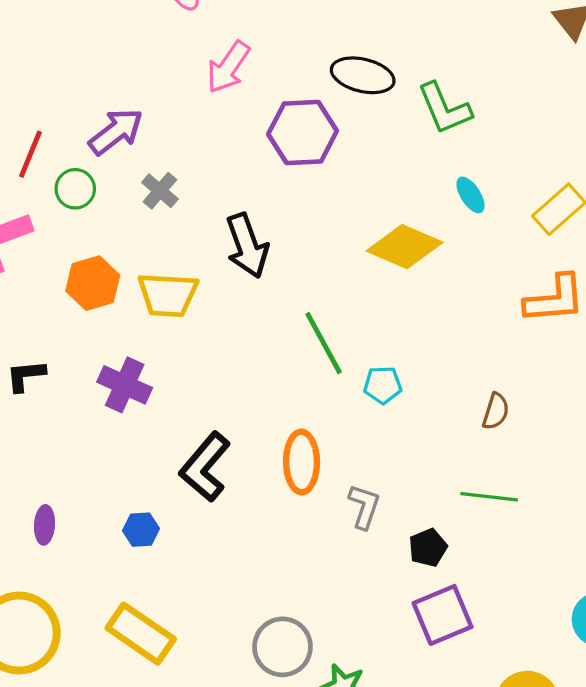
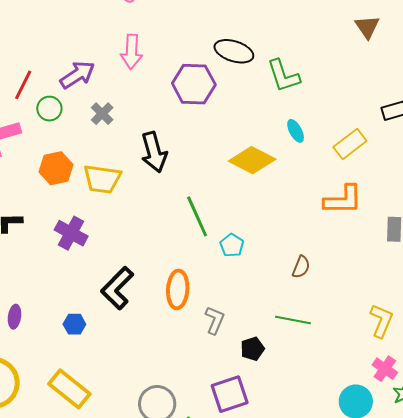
pink arrow: (228, 67) -> (132, 52), moved, turned -36
cyan pentagon: (383, 385) -> (232, 245), turned 30
purple square: (443, 615) -> (230, 394), moved

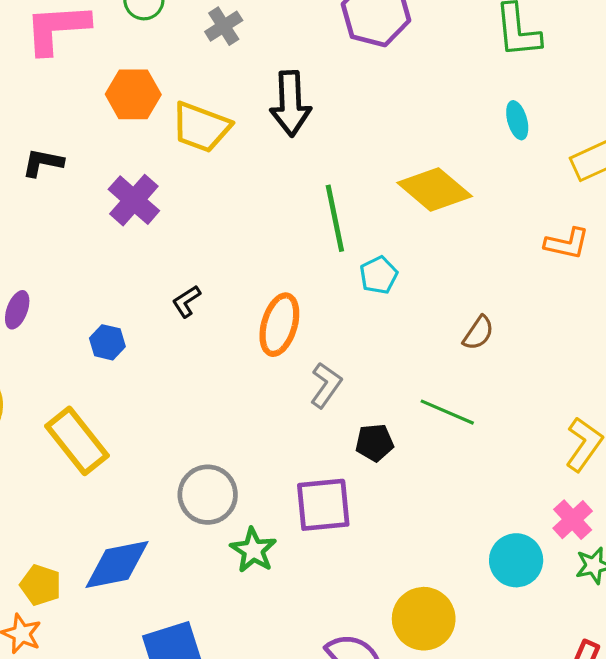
yellow diamond: (252, 160) -> (435, 190), moved
orange L-shape: (343, 200) -> (567, 244), size x0.7
black L-shape: (117, 288) -> (186, 301), size x0.5

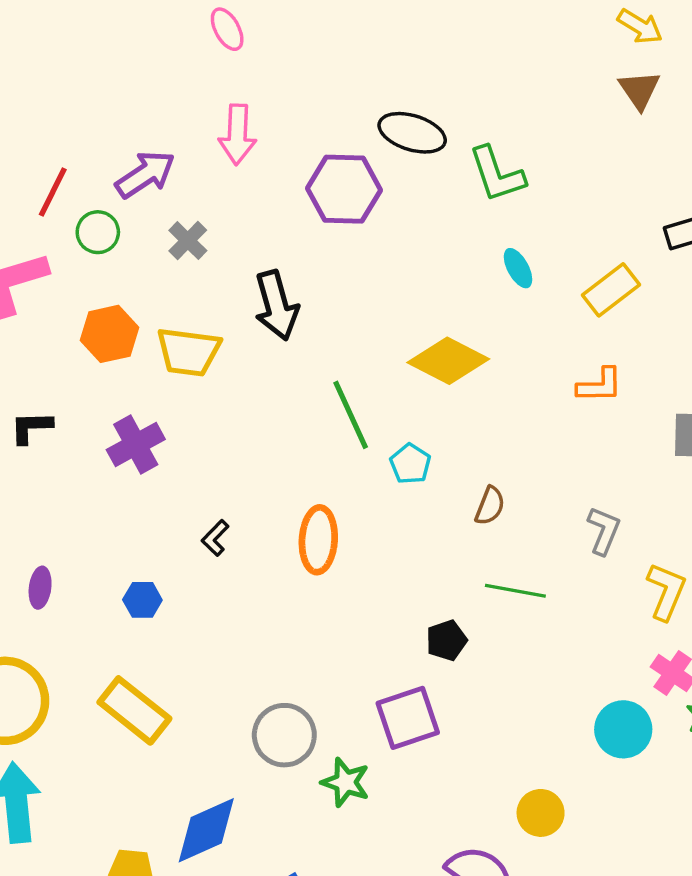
purple cross: (134, 200) -> (136, 445), turned 33
brown semicircle: (478, 333) -> (490, 506), moved
gray L-shape: (326, 385) -> (604, 531), moved
yellow circle: (424, 619) -> (541, 813), size x0.7

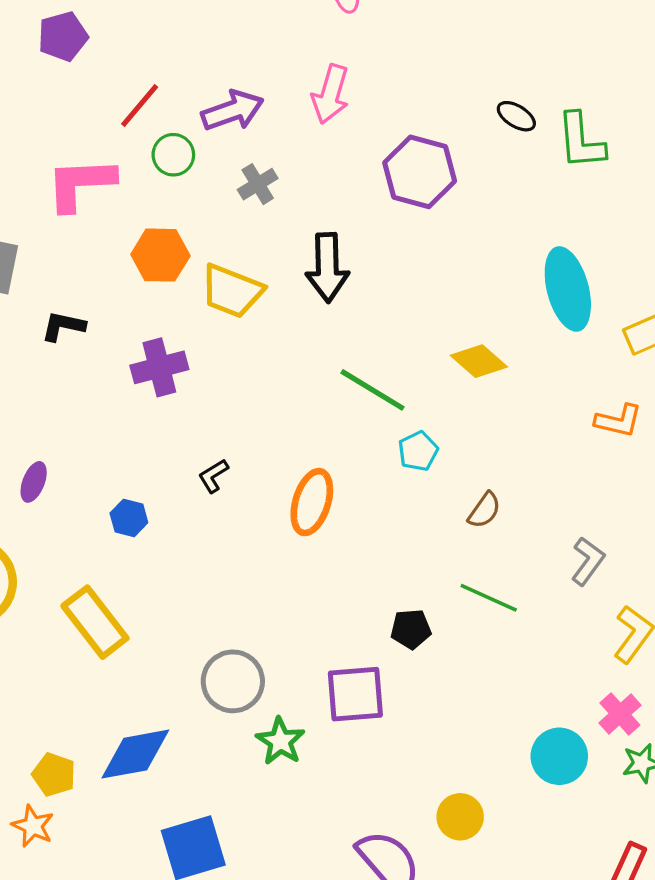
black ellipse: (412, 133) -> (516, 116), moved, size x0.6
green L-shape: (497, 174) -> (581, 141), moved
cyan ellipse: (518, 268) -> (568, 289), size x2.0
yellow diamond: (448, 361) -> (479, 361), size x0.7
green line: (351, 415) -> (372, 390), turned -48

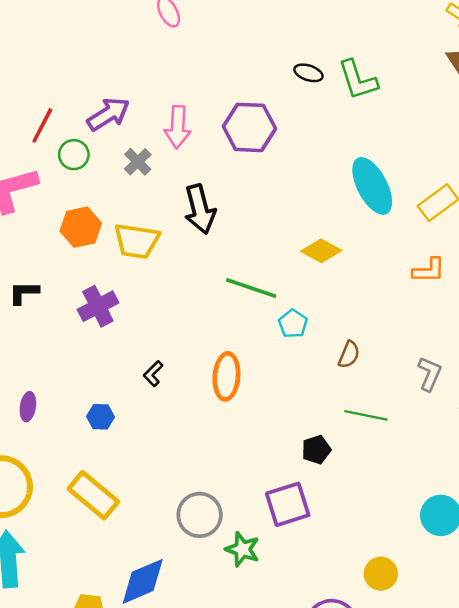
pink arrow: (330, 94) -> (178, 127), moved

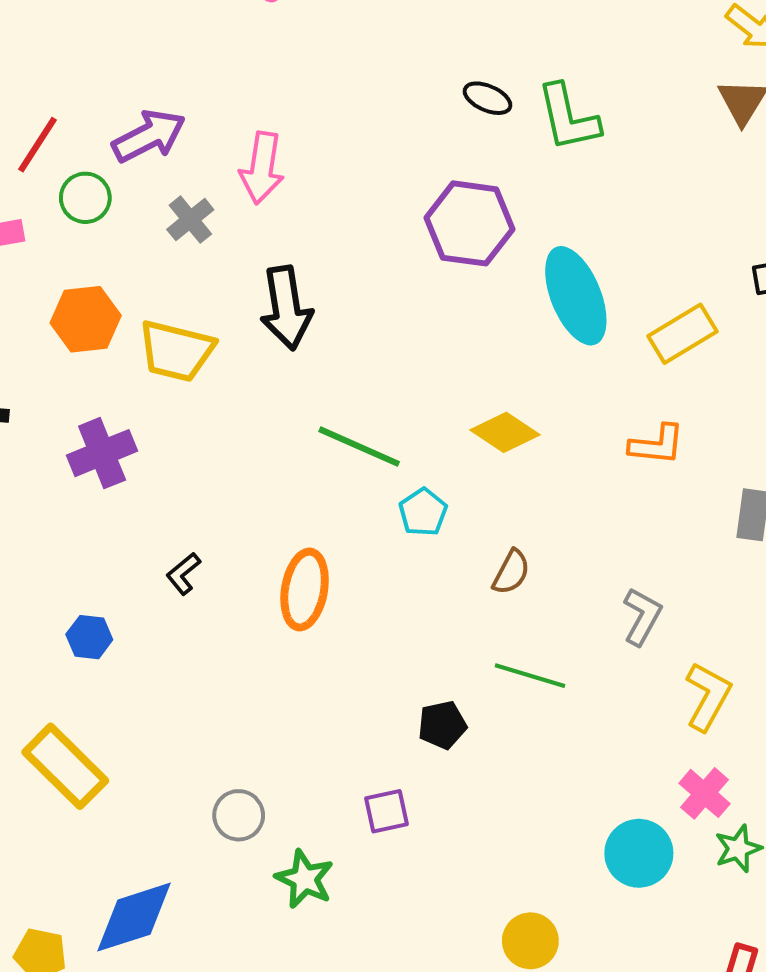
purple hexagon: (249, 127) -> (470, 223), moved
yellow diamond: (321, 251) -> (505, 432), moved
purple square: (288, 504) -> (386, 811), size x0.6
gray circle: (200, 515) -> (239, 815), size x0.7

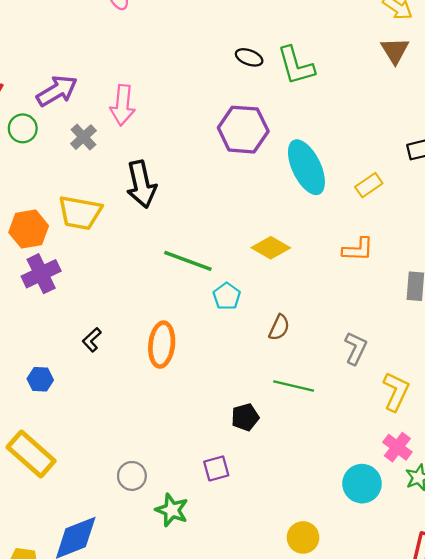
orange hexagon: (86, 319) -> (29, 229), moved
yellow rectangle: (683, 334) -> (369, 185), size x0.7

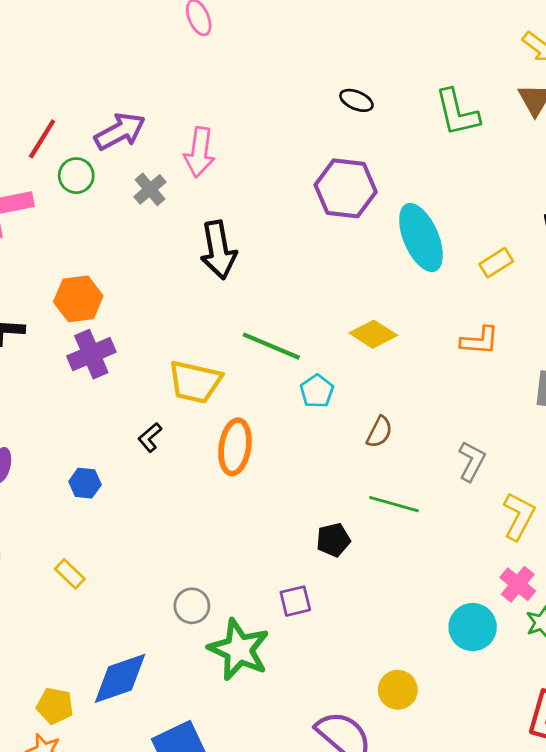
green L-shape: (296, 66) -> (457, 113), moved
yellow trapezoid: (80, 213) -> (195, 382), moved
yellow rectangle: (31, 454) -> (70, 574), size x0.5
green star: (172, 510) -> (239, 650), size x1.5

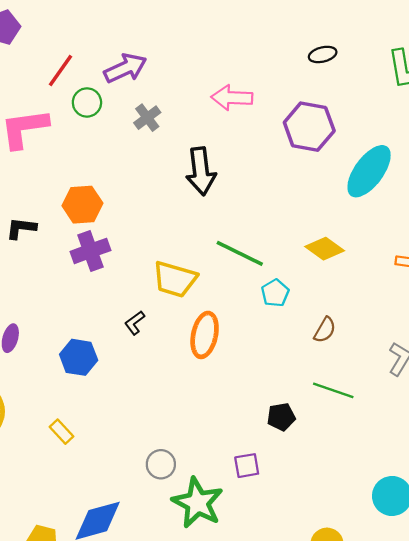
black ellipse: (356, 100) -> (323, 54), turned -40
pink arrow: (199, 152) -> (232, 98), moved, turned 81
cyan ellipse: (421, 238) -> (369, 171), turned 56
blue hexagon: (85, 483) -> (79, 357), size x1.4

